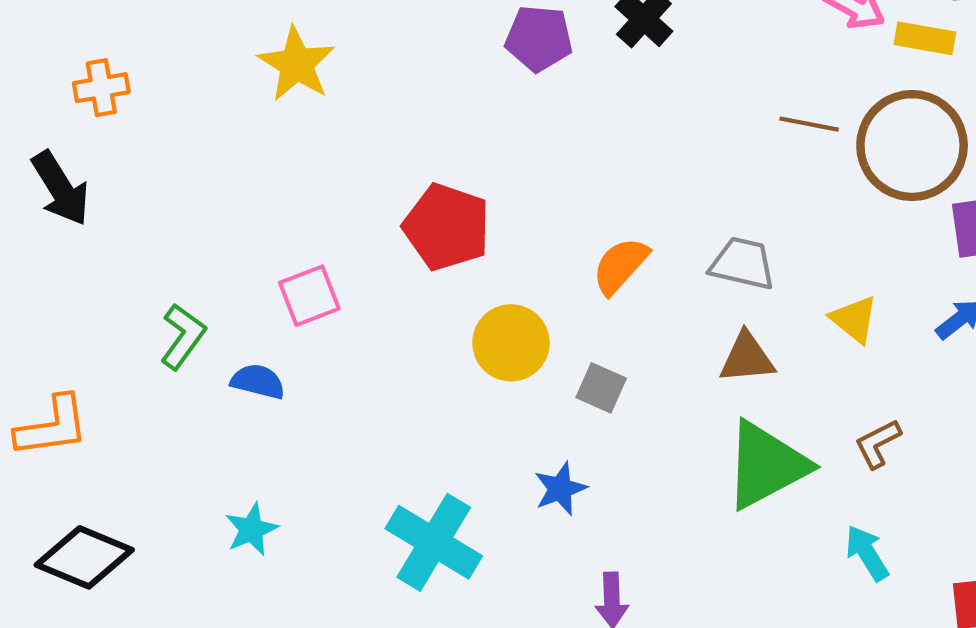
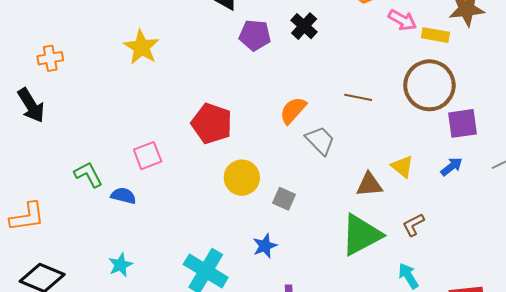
brown line: (809, 124) -> (358, 97), moved
gray trapezoid: (743, 263) -> (320, 140), moved, turned 32
orange semicircle: (620, 266) -> (293, 110), moved
green L-shape: (183, 336) -> (88, 175), turned -64
brown triangle: (747, 358) -> (369, 185), moved

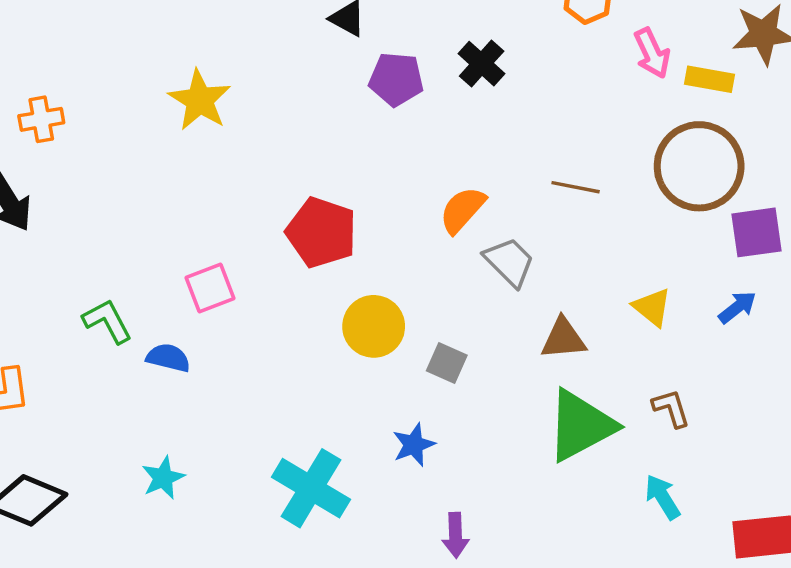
pink arrow: (402, 20) -> (652, 53), turned 36
brown triangle: (369, 185) -> (563, 339), moved
brown L-shape: (413, 225) -> (671, 408), turned 100

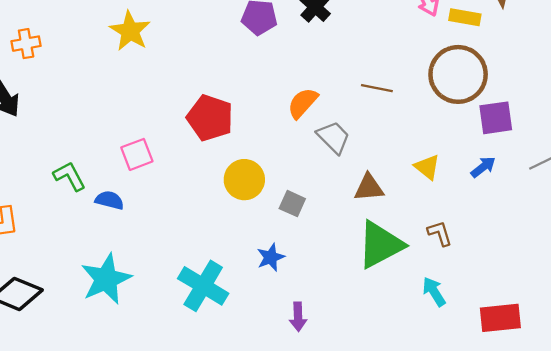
cyan star: (163, 478) -> (106, 279), size x1.8

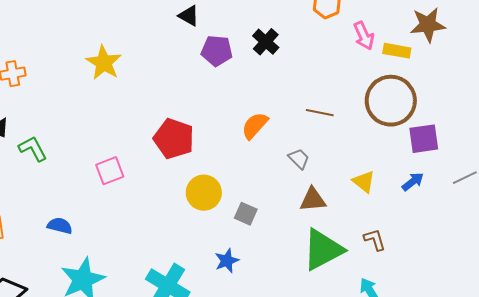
gray trapezoid: (333, 137) -> (299, 159), moved, size x0.7
green L-shape: (69, 176) -> (33, 149), moved
blue semicircle: (109, 200) -> (60, 226), moved

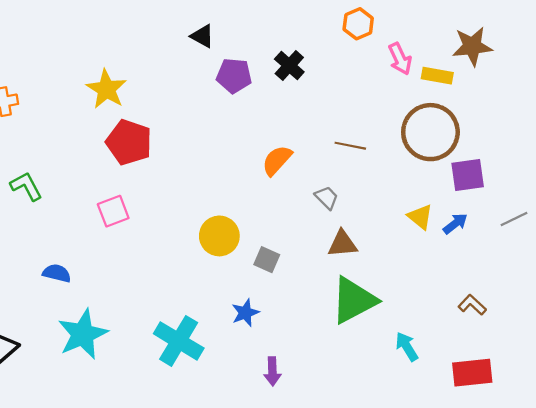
red pentagon: (174, 139) -> (129, 142), moved
yellow triangle: (364, 182) -> (420, 217), moved
brown L-shape: (375, 240) -> (472, 305), moved, turned -30

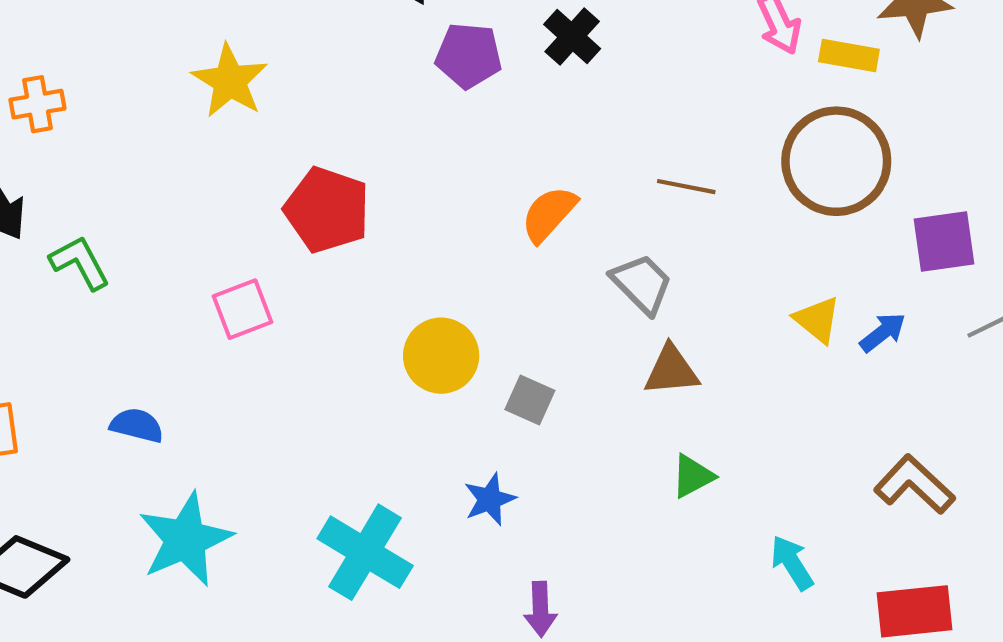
red pentagon: (129, 142) -> (327, 210), moved
purple square: (468, 175) -> (944, 242), moved
gray trapezoid: (327, 198) -> (642, 284), size x1.4
green triangle: (354, 300) -> (693, 476), size x0.5
brown L-shape: (472, 305) -> (914, 485), size x1.5

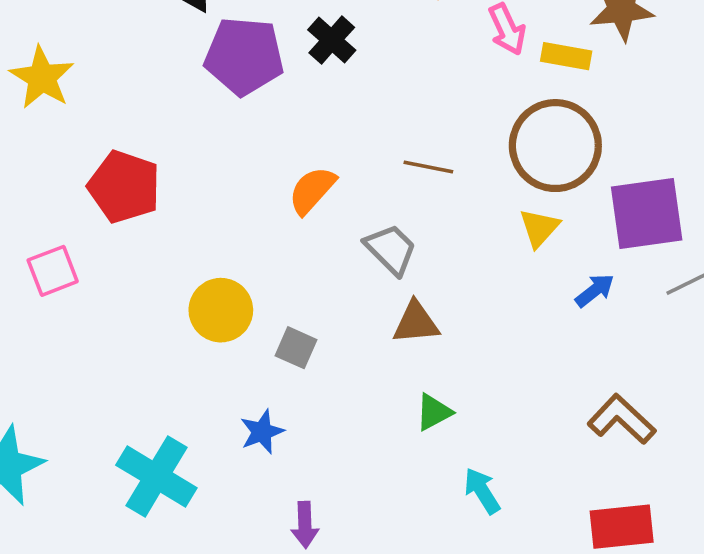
purple pentagon: (469, 56) -> (244, 56), size x1.4
purple square: (944, 242) -> (647, 214), size x1.4
yellow triangle: (817, 320) -> (539, 228), moved, turned 33
cyan arrow: (792, 563) -> (482, 491), moved

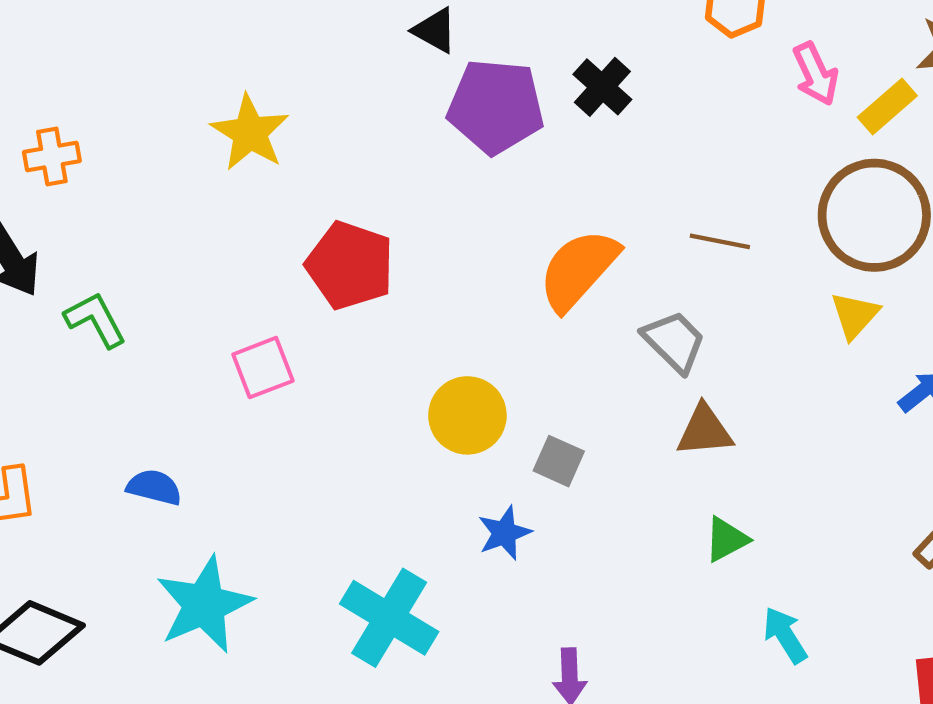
yellow rectangle: (566, 56) -> (887, 106), turned -51
orange semicircle: (312, 190) -> (578, 270), size x1.4
blue star: (262, 432) -> (504, 533), moved

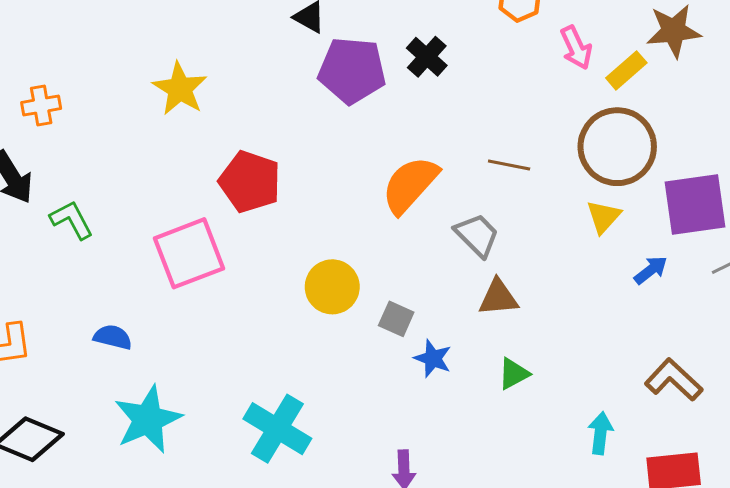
pink square: (263, 368) -> (189, 253), size x1.6
blue star: (504, 533) -> (433, 358), moved, turned -30
cyan arrow: (785, 635) -> (600, 433), moved, turned 39

